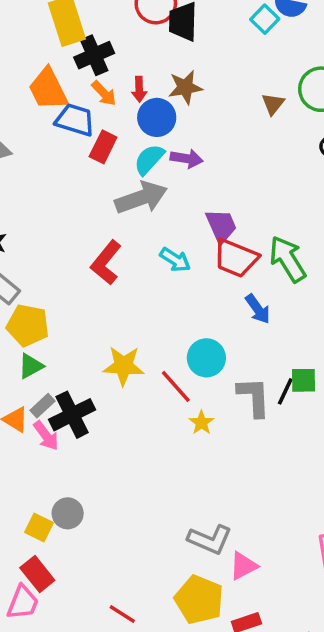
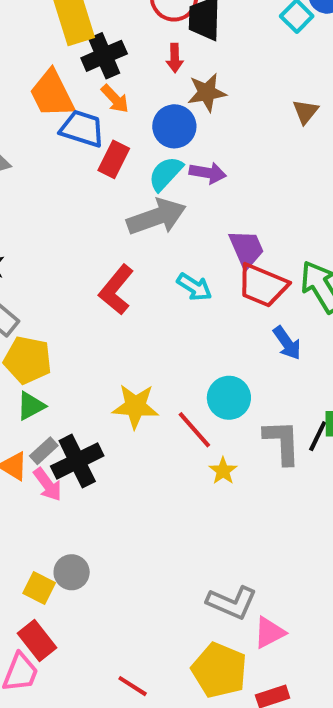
red arrow: (139, 89) -> (175, 58), moved

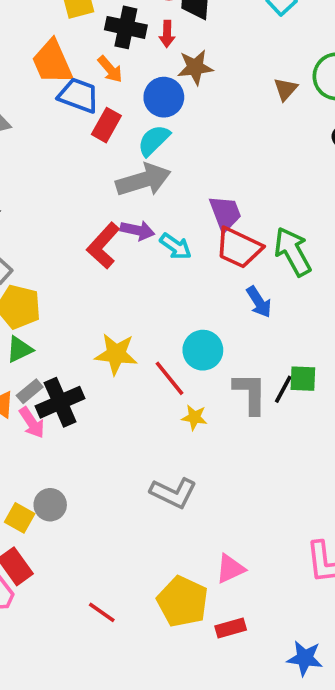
black cross: (104, 56) -> (126, 27), moved, turned 33
purple arrow: (208, 173) -> (137, 230), moved
yellow star: (223, 471) -> (194, 417), turned -30
gray L-shape: (232, 603) -> (173, 493), moved

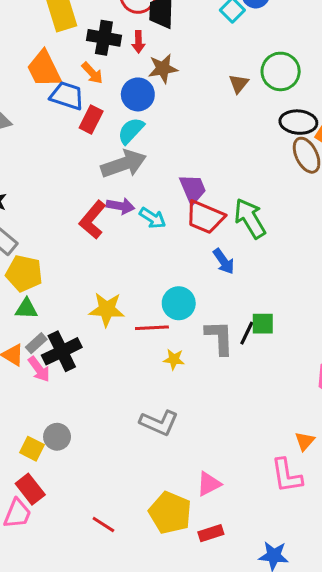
green triangle: (19, 349) -> (26, 309), turned 30
red line: (170, 378) -> (152, 328), turned -52

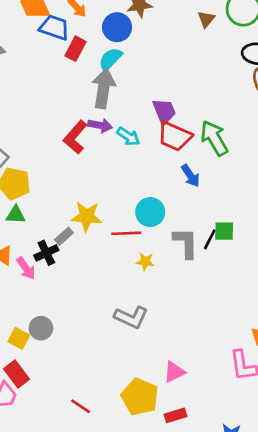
gray arrow: (124, 164) -> (104, 88), turned -63
gray rectangle: (36, 343) -> (64, 236), moved
black cross: (62, 351) -> (46, 253), size x0.7

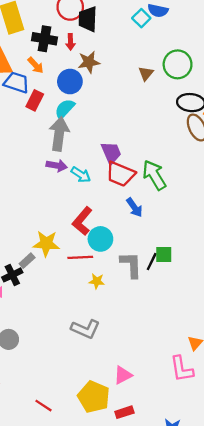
red L-shape: (75, 137) -> (82, 221), moved

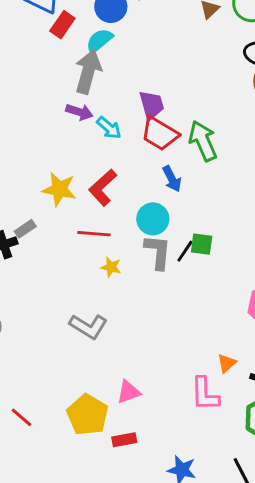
cyan circle: (100, 239) -> (153, 219), moved
yellow star: (46, 243) -> (59, 189), moved

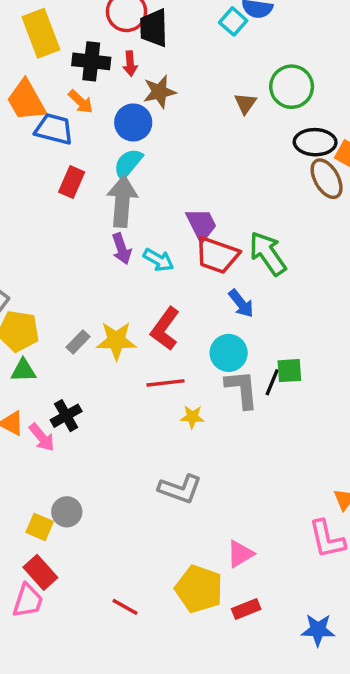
red rectangle: (62, 25) -> (72, 182), moved
purple arrow: (79, 112) -> (122, 249), turned 65
gray rectangle: (25, 229) -> (78, 342), moved

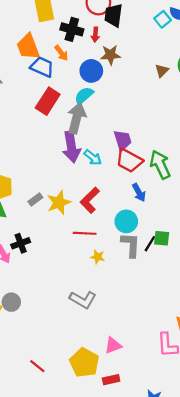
red rectangle: (72, 182) -> (48, 101), size x1.4
purple arrow: (122, 249) -> (71, 147), size x1.6
yellow star: (116, 341) -> (59, 203), turned -30

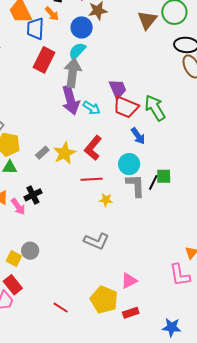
blue trapezoid: (42, 67) -> (35, 29), turned -105
brown triangle: (162, 71) -> (147, 20), size x1.5

